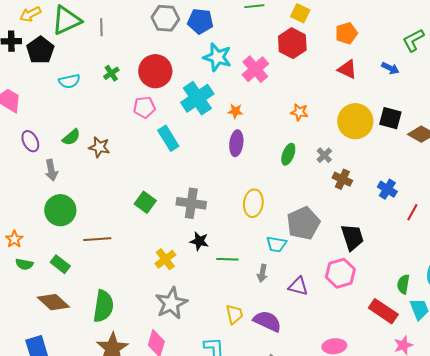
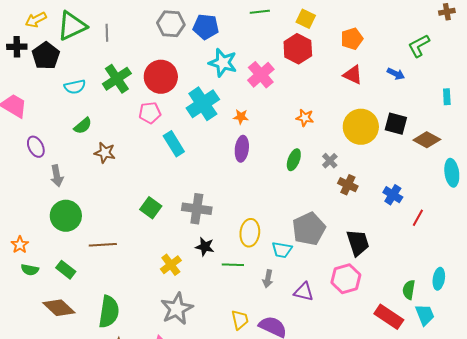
green cross: (111, 73) -> (117, 79), size x1.8
green semicircle: (71, 137) -> (83, 126), moved
yellow ellipse: (253, 203) -> (250, 233), moved

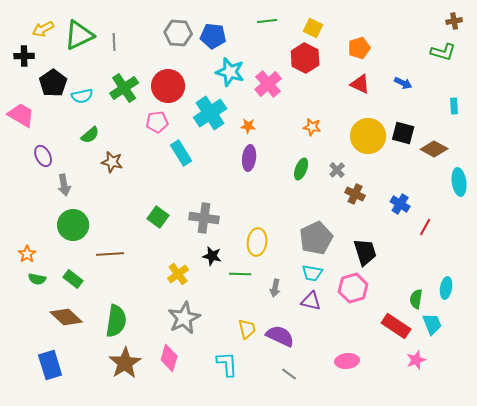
green L-shape: (419, 46) -> (443, 52), moved, turned -135
black pentagon: (46, 56) -> (53, 83), moved
cyan trapezoid: (282, 250) -> (312, 273), moved

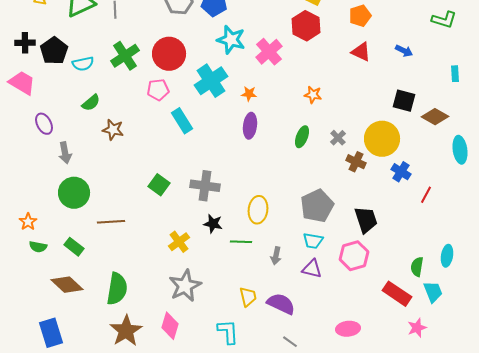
black cross: (24, 56) -> (25, 43), moved
yellow circle: (368, 136) -> (382, 139), moved

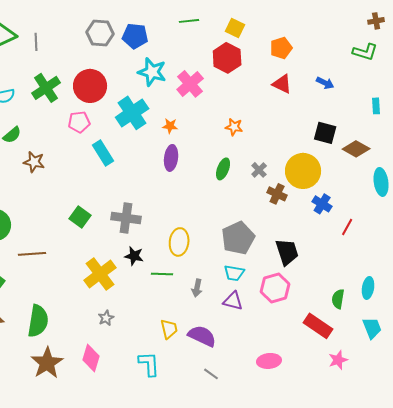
yellow cross: (179, 242) -> (100, 274), size x1.5
gray star: (185, 286) -> (106, 318), size x0.5
cyan trapezoid: (433, 292) -> (372, 328), moved

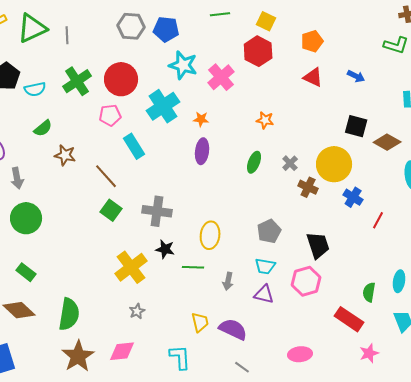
gray pentagon: (238, 238) -> (269, 231), size x0.7
brown line: (32, 254) -> (106, 176), moved, turned 52
pink diamond: (91, 358) -> (122, 351), turned 68

